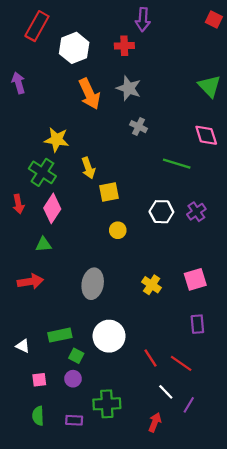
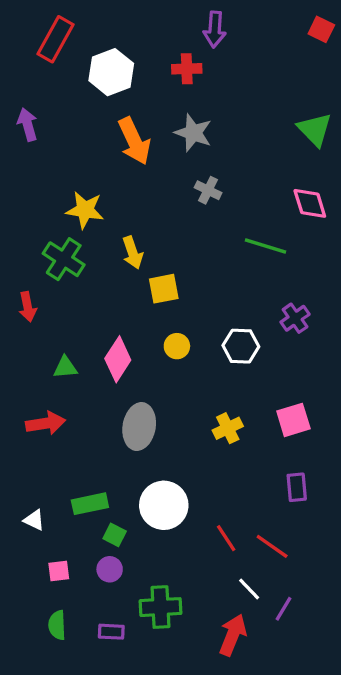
pink diamond: (52, 208) -> (118, 359), moved
white hexagon: (161, 212) -> (241, 346), moved
yellow cross: (152, 285) -> (228, 428), turned 30
red arrow: (155, 422) -> (233, 635), size x1.4

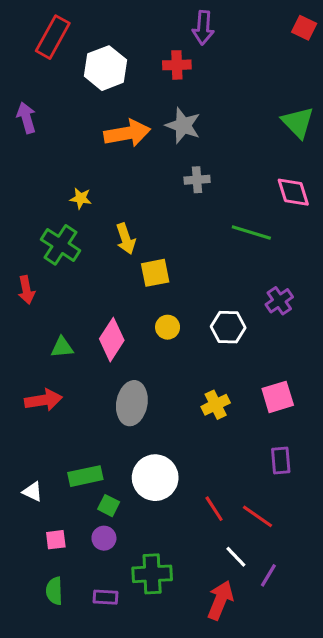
orange arrow: (134, 141) -> (127, 133), turned -75
gray cross: (208, 190) -> (197, 180), turned -30
yellow star: (85, 210) -> (81, 198), size x0.6

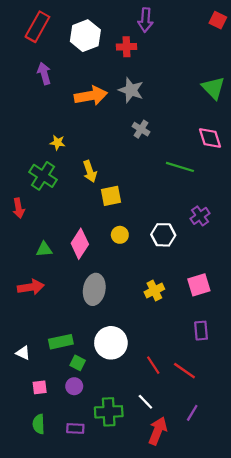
white hexagon: (105, 68) -> (85, 36), moved
purple arrow: (26, 118) -> (44, 73), moved
gray cross: (197, 180) -> (141, 129), turned 36
white line: (236, 557) -> (145, 402), moved

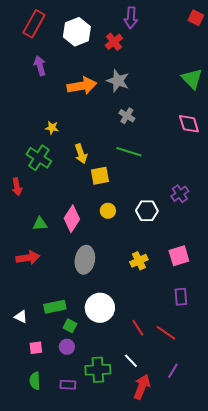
red cross: (127, 47) -> (114, 42), turned -36
green line: (180, 167) -> (129, 152), moved

